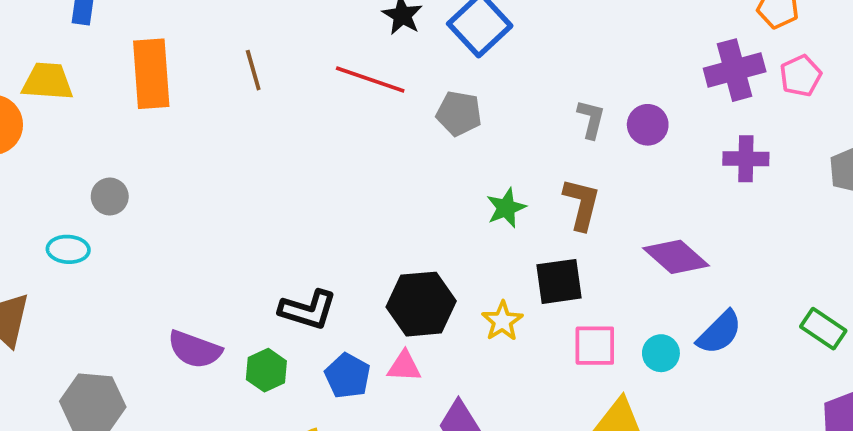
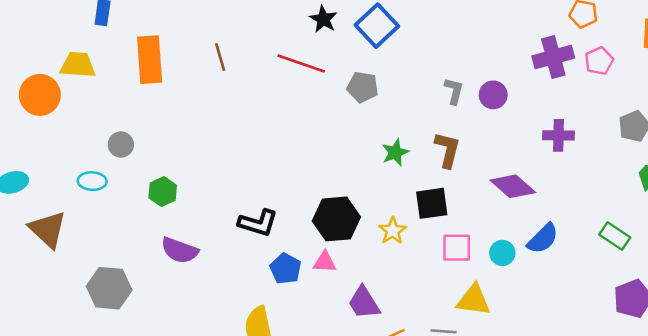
purple cross: (746, 159) -> (558, 135), moved
green hexagon: (266, 370) -> (163, 192), moved

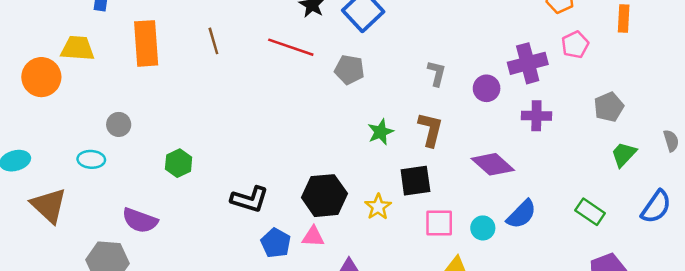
purple cross: (553, 57) -> (528, 63), moved
purple circle: (493, 95) -> (487, 88), moved
green hexagon: (163, 192) -> (179, 163), moved
purple semicircle: (180, 250) -> (140, 220), moved

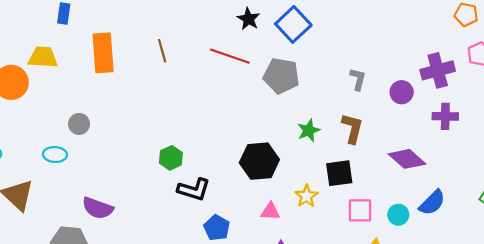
gray pentagon: (349, 70) -> (281, 76), size x1.4
green hexagon: (179, 163) -> (171, 158), moved
black hexagon: (324, 196) -> (259, 161), moved
pink triangle: (313, 237) -> (270, 211), moved

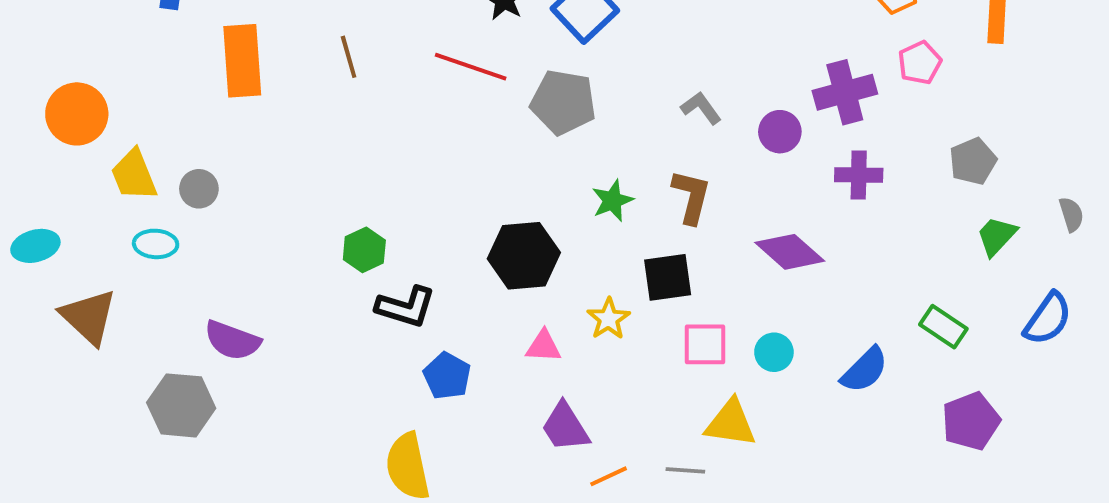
yellow trapezoid: (43, 57) -> (134, 175), moved, turned -116
gray L-shape: (358, 79) -> (701, 108), turned -50
blue semicircle: (432, 203) -> (865, 370), moved

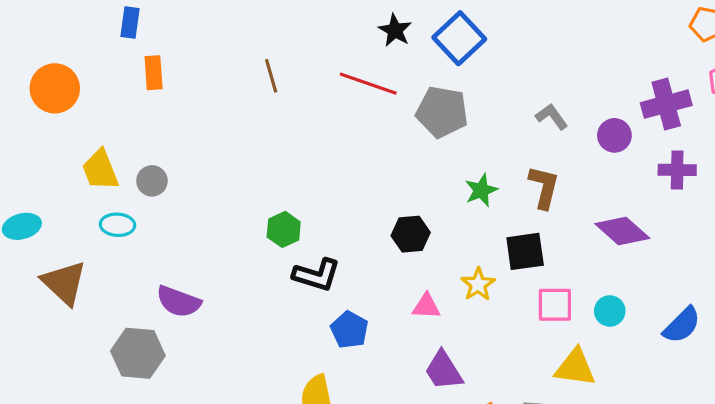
orange rectangle: (242, 61) -> (154, 73), moved, size x0.6
orange circle: (77, 114) -> (55, 88), moved
black hexagon: (524, 256) -> (411, 234), size x0.7

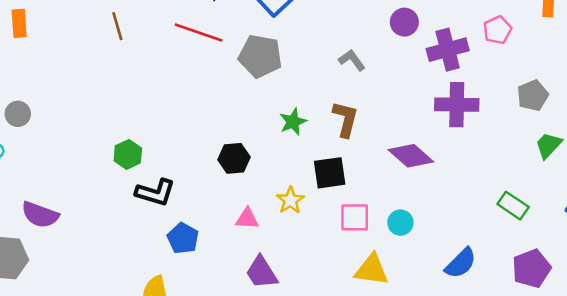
purple circle: (614, 135) -> (404, 22), moved
purple cross: (677, 170) -> (457, 105), size x1.4
blue semicircle: (682, 325) -> (461, 263), moved

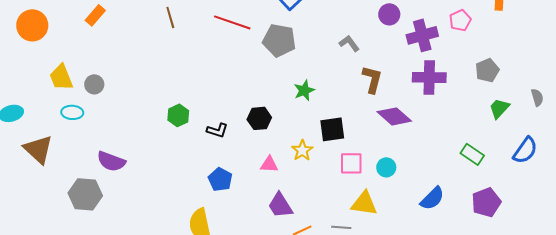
orange rectangle: (19, 23) -> (95, 15), turned 45
brown L-shape: (345, 119) -> (372, 79), moved
black L-shape: (155, 192) -> (217, 130), moved, size x0.7

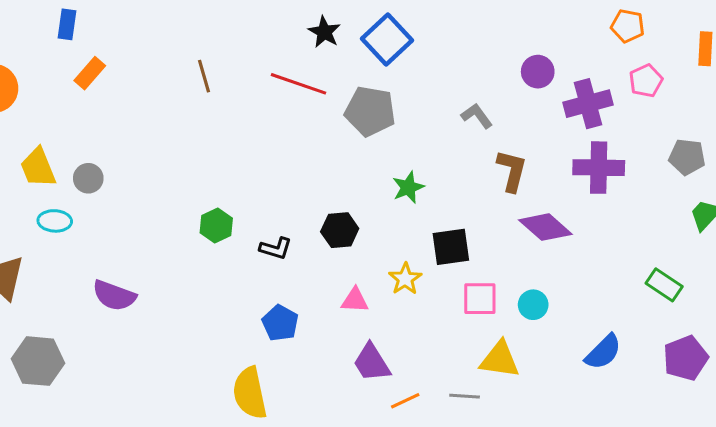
gray pentagon: (487, 70) -> (687, 157), turned 30
gray hexagon: (85, 194) -> (38, 361), moved

